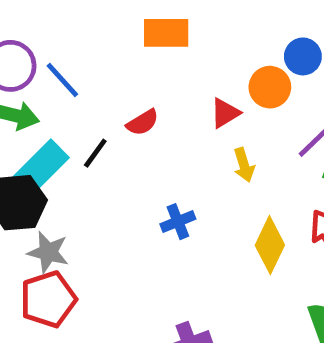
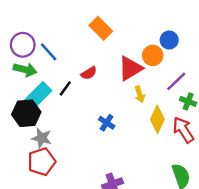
orange rectangle: (166, 33) -> (101, 28), turned 45
red triangle: (225, 113) -> (130, 68), size x1.6
blue cross: (178, 222) -> (107, 123), turned -35
yellow diamond: (270, 245) -> (157, 119), moved

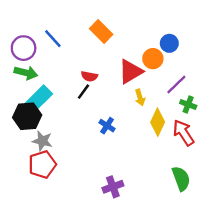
blue line: (49, 52) -> (53, 39), moved
red semicircle: (89, 73) -> (89, 76), turned 42
black line: (65, 88) -> (83, 92), moved

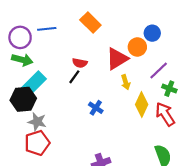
blue line: (53, 39) -> (47, 29), turned -54

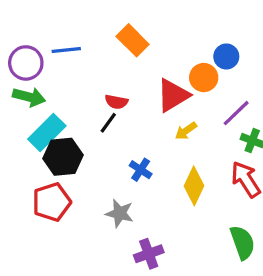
yellow arrow: (126, 82) -> (186, 131), turned 72
black hexagon: (23, 99) -> (63, 157), moved
yellow diamond: (142, 105) -> (194, 186), moved
gray star: (37, 122) -> (120, 213), moved
red pentagon: (37, 143) -> (52, 202), moved

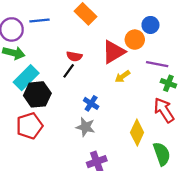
purple line: (236, 113) -> (157, 64), turned 55
yellow diamond: (194, 186) -> (137, 133), moved
gray star: (120, 213) -> (85, 127), moved

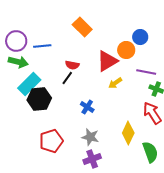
blue line: (40, 20) -> (42, 46), moved
red pentagon: (29, 126) -> (51, 141), moved
gray star: (85, 127) -> (90, 137), moved

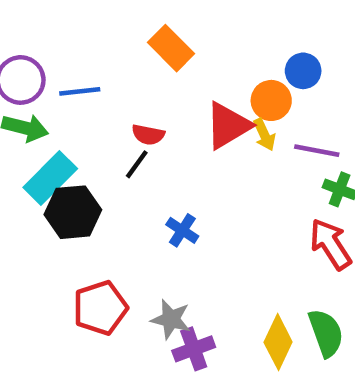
yellow arrow: (115, 83) -> (264, 135), moved, turned -80
yellow diamond: (128, 133) -> (278, 342), moved
gray star: (90, 137) -> (171, 319), moved

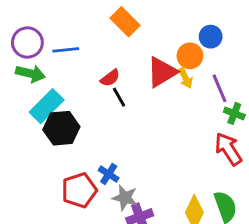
red semicircle: (148, 135) -> (110, 78), turned -48
purple line: (317, 151) -> (220, 88), turned 56
black line: (137, 164) -> (119, 97), moved, turned -66
blue cross: (182, 230) -> (109, 174), moved

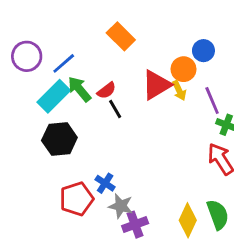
blue line: (66, 50) -> (64, 63), turned -35
green arrow: (30, 74) -> (79, 89), moved, turned -144
cyan rectangle: (47, 106) -> (54, 96), moved

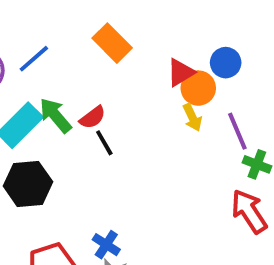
blue line: (64, 63) -> (34, 59), moved
red triangle: (156, 85) -> (181, 72), moved, size x0.7
blue cross: (105, 183) -> (106, 245), moved

